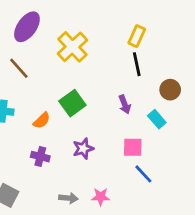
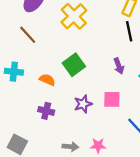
orange semicircle: (42, 120) -> (47, 80), turned -112
pink square: (133, 147) -> (112, 99), moved

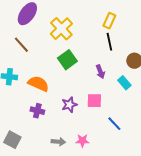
green square: (74, 65) -> (67, 60), moved
orange semicircle: (47, 80) -> (38, 84), size x1.5

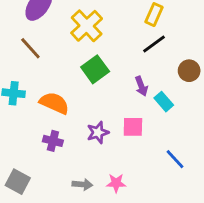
black line: (109, 42) -> (154, 44), turned 66
cyan rectangle: (124, 83) -> (164, 102), moved
blue line: (114, 124) -> (175, 159), moved

